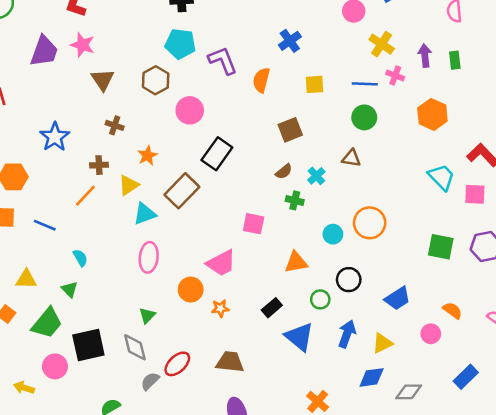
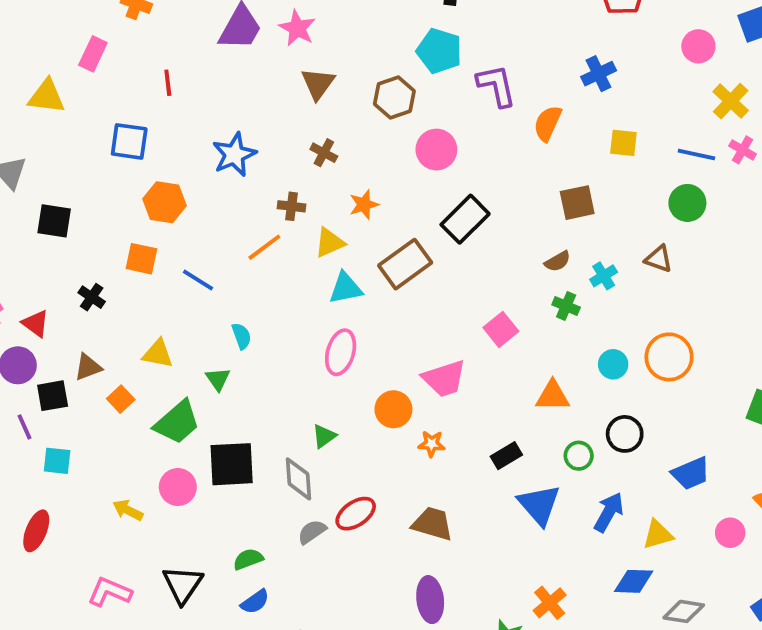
pink square: (254, 224) -> (501, 329), turned 30

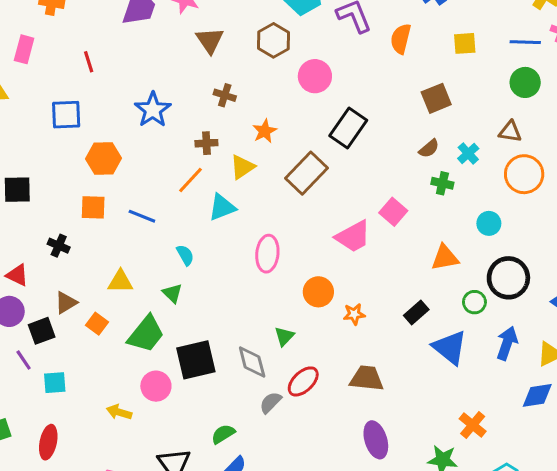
cyan triangle: (346, 288) -> (222, 207), moved
orange circle: (669, 357) -> (524, 174), moved
pink trapezoid: (444, 379) -> (353, 236), moved
black circle: (625, 434) -> (508, 278), size x1.4
green triangle: (324, 436) -> (284, 336), moved

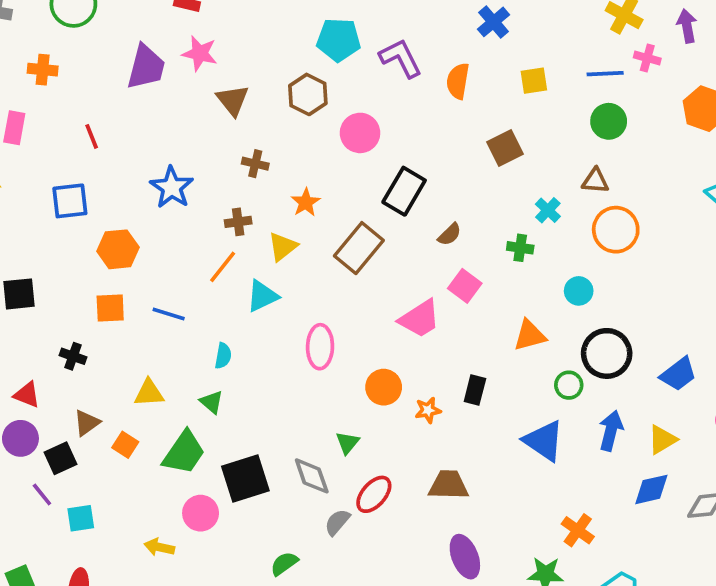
brown semicircle: (429, 149) -> (450, 234), moved
cyan semicircle: (185, 255) -> (223, 356), turned 45
black rectangle: (416, 313) -> (475, 390), moved, turned -30

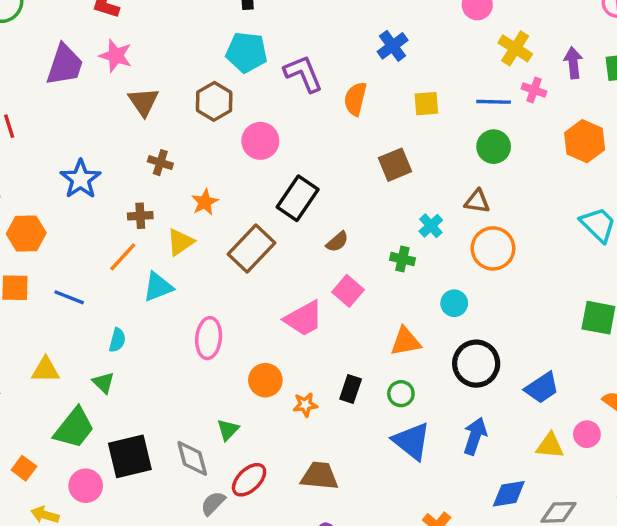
green circle: (569, 385) -> (401, 394), moved
yellow triangle: (662, 440) -> (550, 446), moved, turned 32
orange square: (125, 445) -> (24, 468), moved

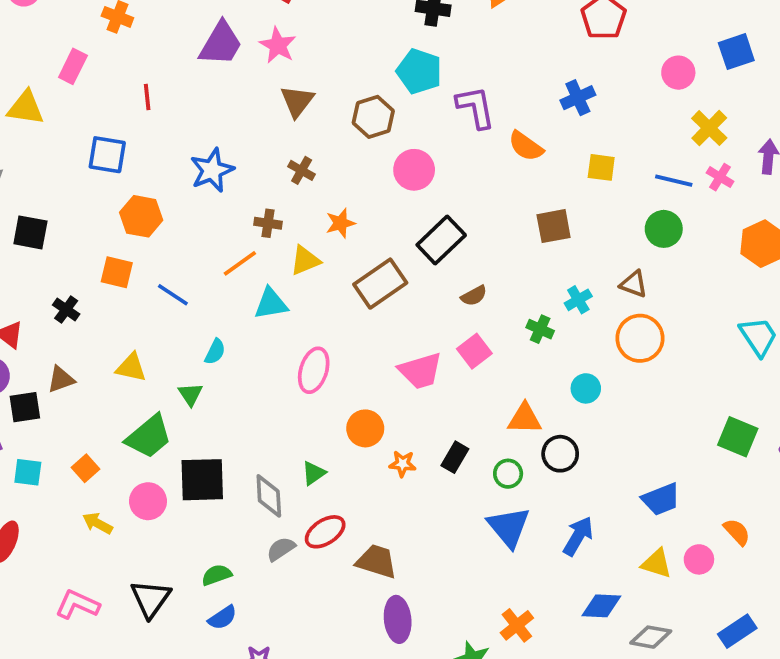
orange semicircle: (355, 99) -> (526, 146), turned -80
black circle: (476, 364) -> (560, 454), moved, size x0.7
brown trapezoid: (319, 476) -> (377, 561), moved

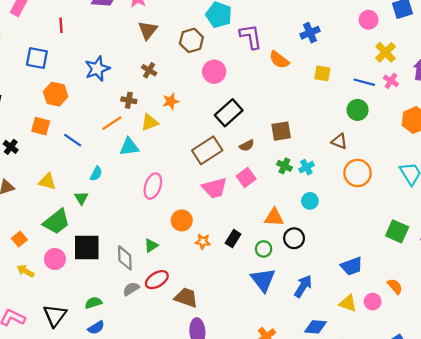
brown square: (554, 226) -> (281, 131), moved
brown rectangle: (380, 284) -> (207, 150), moved
cyan cross: (578, 300) -> (306, 167), moved
orange circle: (640, 338) -> (358, 173), moved

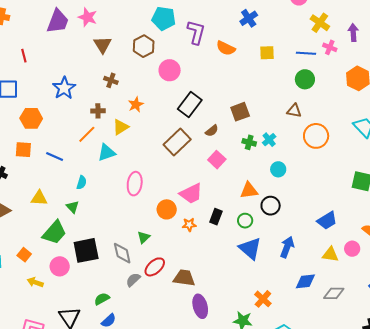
purple L-shape: (251, 37) -> (196, 32), turned 35
pink trapezoid: (215, 188) -> (191, 194), moved

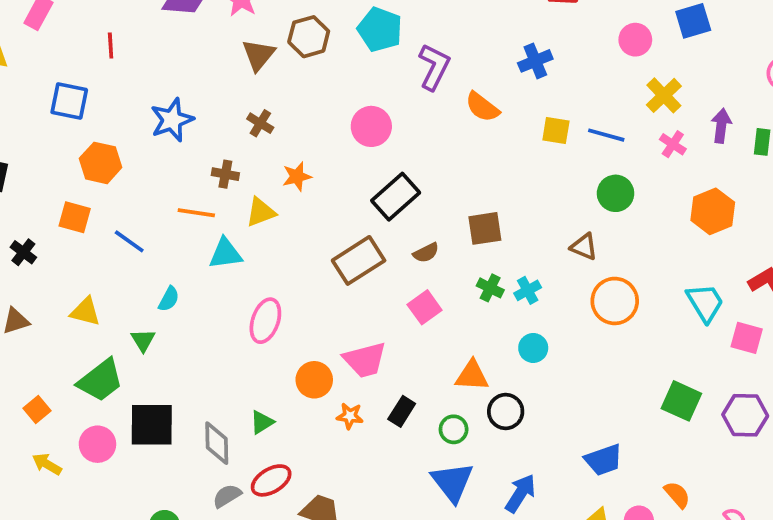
brown hexagon: (144, 46) -> (309, 37), moved
blue line: (306, 53) -> (606, 135), moved
orange line: (87, 134) -> (196, 213), turned 42

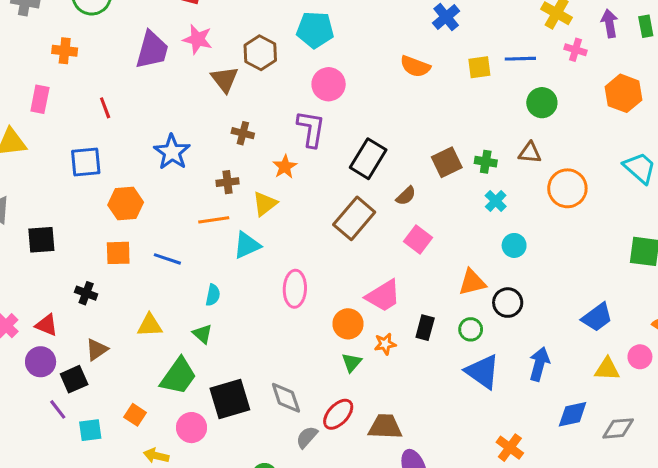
purple L-shape: (434, 67) -> (311, 129), moved
pink circle: (371, 126) -> (329, 84), moved
green cross: (490, 288) -> (486, 162), moved
green triangle: (262, 422) -> (352, 362), moved

